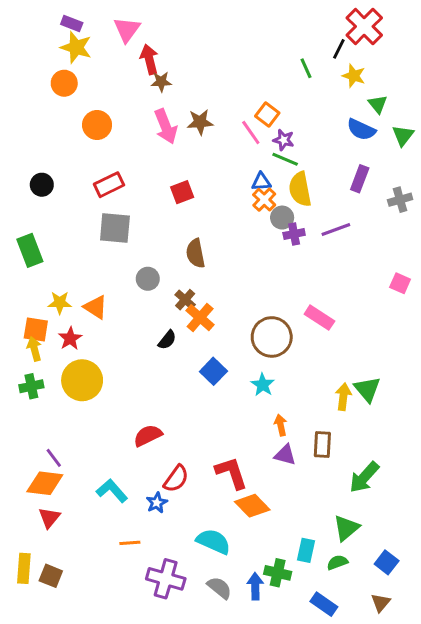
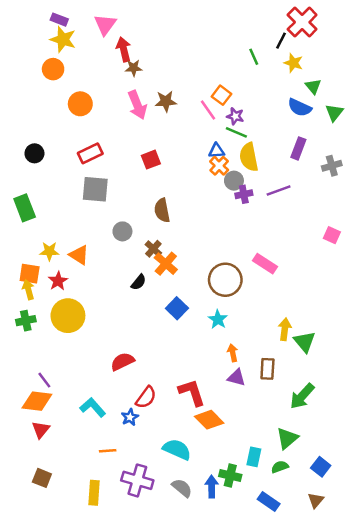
green triangle: (367, 389) -> (305, 342), moved
yellow rectangle: (24, 568) -> (94, 493), moved

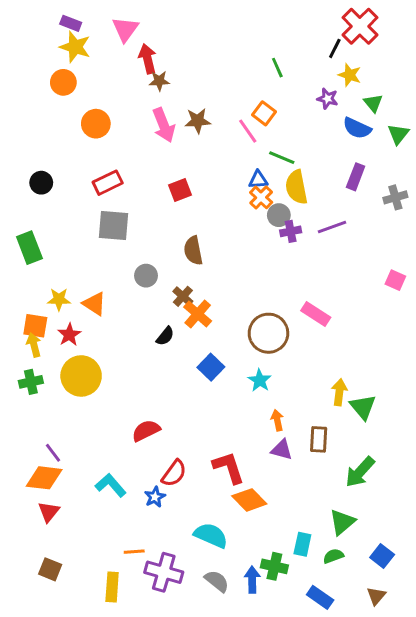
green line: (254, 57) -> (277, 68), moved
purple star: (235, 116) -> (327, 99), moved
orange line: (108, 451) -> (134, 552), moved

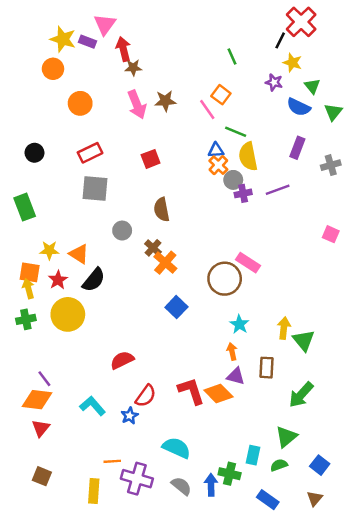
purple rectangle: (71, 23) -> (88, 42), moved
pink rectangle: (316, 314) -> (248, 263), moved
black semicircle: (165, 336) -> (94, 280), moved, size x1.5
cyan star: (260, 380) -> (239, 324), moved
orange diamond: (249, 500) -> (218, 393), moved

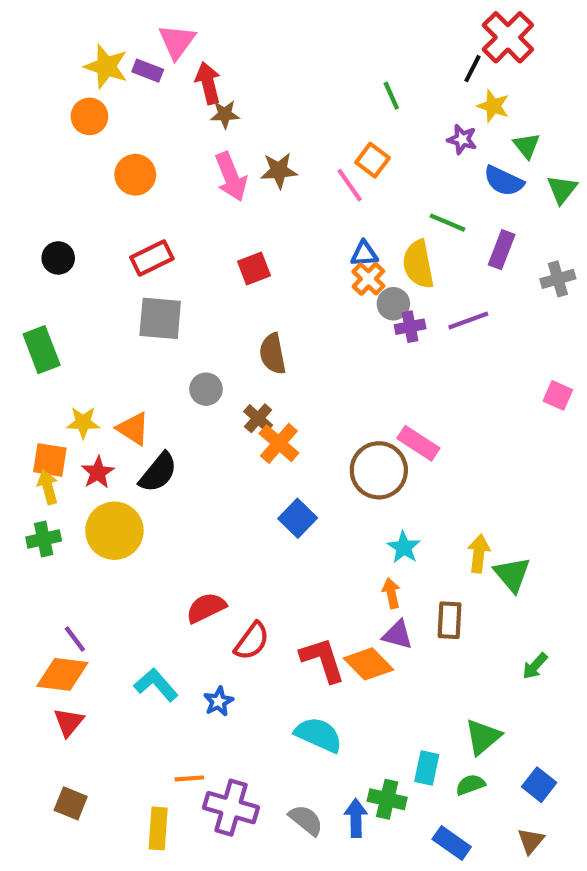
green line: (236, 132) -> (448, 223), moved
green arrow: (301, 395) -> (535, 666), moved, size x0.6
red semicircle: (146, 396) -> (252, 641), moved
cyan semicircle: (176, 448) -> (318, 735), moved

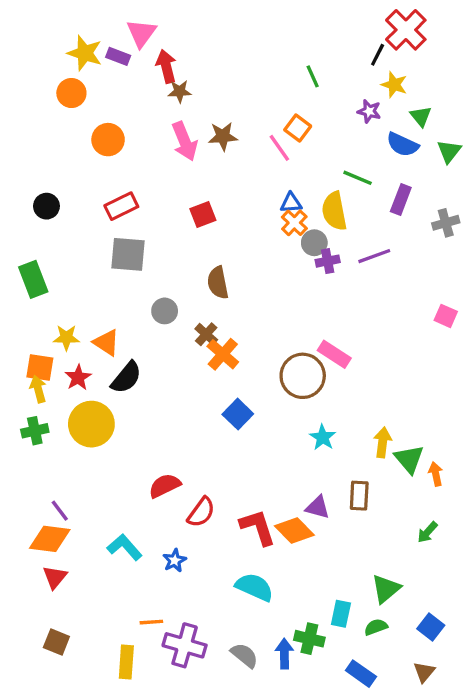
orange arrow: (391, 593) -> (436, 474), moved

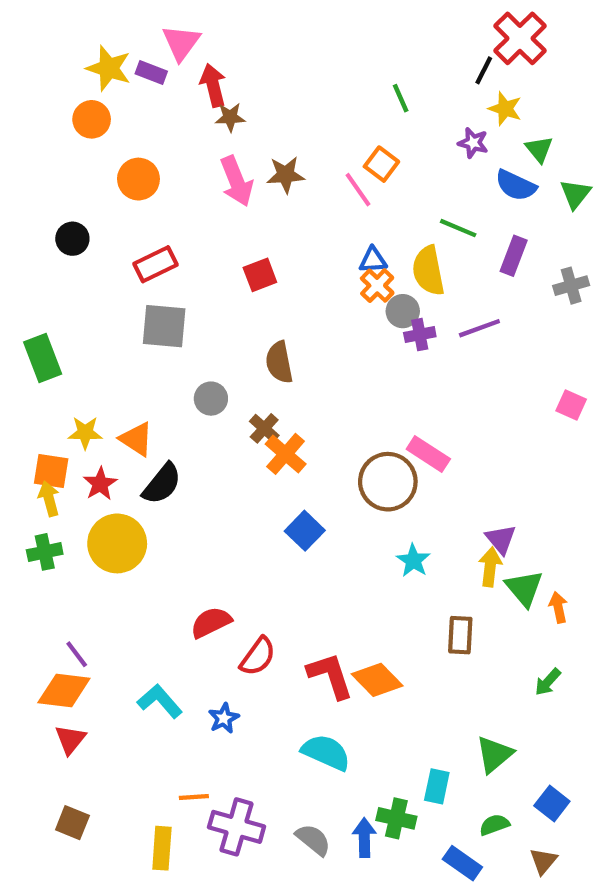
black circle: (46, 206) -> (72, 239), moved
purple triangle: (318, 507) -> (501, 539), moved, turned 35
green semicircle: (376, 627) -> (494, 825), moved

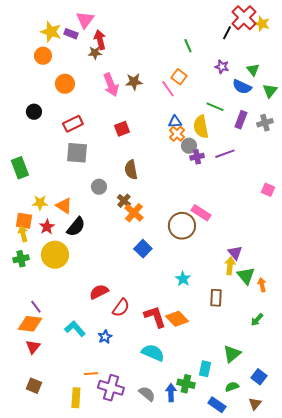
yellow star: (505, 109) -> (262, 24), moved
brown star: (230, 117) -> (95, 53), moved
gray cross: (571, 286) -> (265, 123), moved
cyan star: (413, 561) -> (183, 279), moved

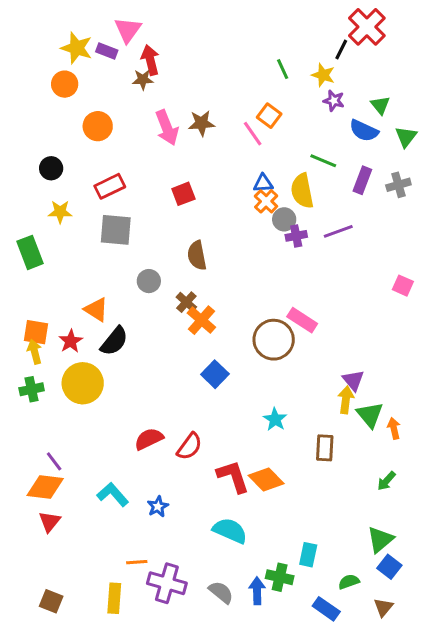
yellow star: (262, 24) -> (323, 75), moved
yellow star: (40, 203) -> (60, 212), moved
red semicircle: (121, 308) -> (189, 446), moved
green triangle: (232, 354) -> (380, 540), moved
brown square: (34, 386) -> (51, 601), moved

